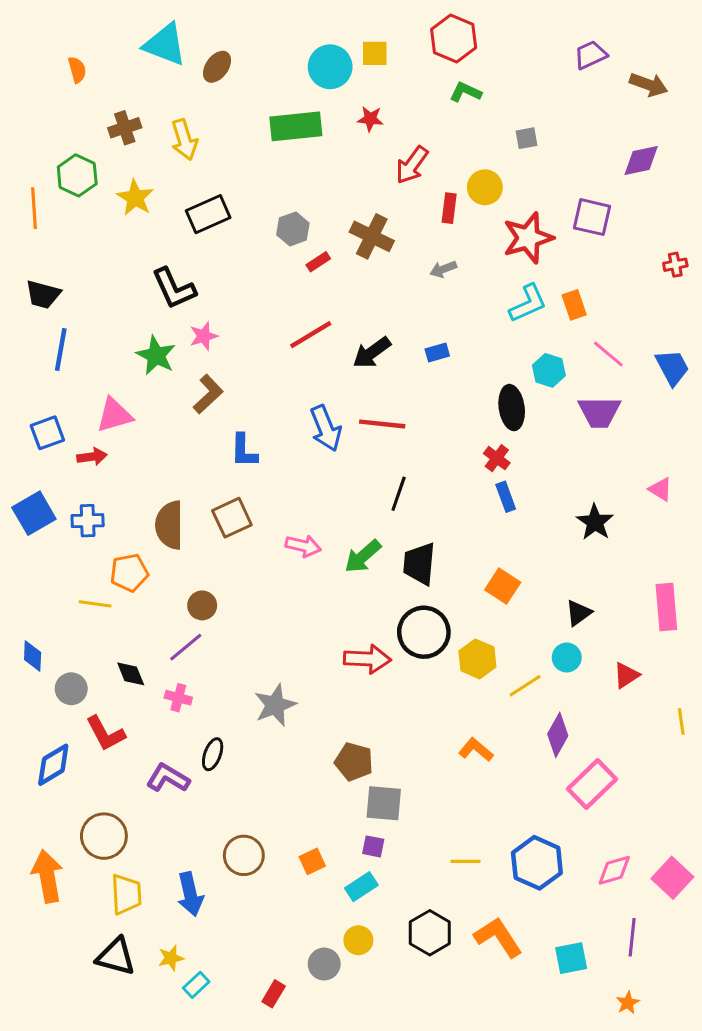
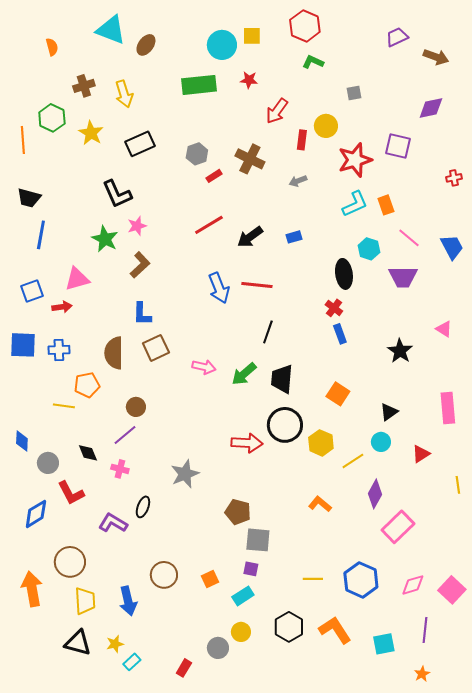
blue L-shape: (244, 451) -> (142, 314), moved
blue square: (34, 513) -> (23, 345), turned 32

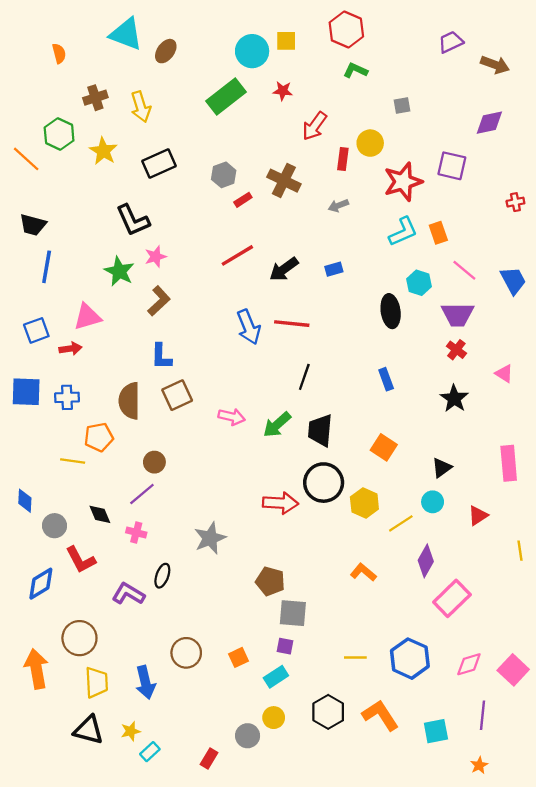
green rectangle: (199, 85) -> (226, 97), turned -32
orange line: (23, 140) -> (26, 159), turned -44
red cross: (334, 308) -> (456, 350), moved

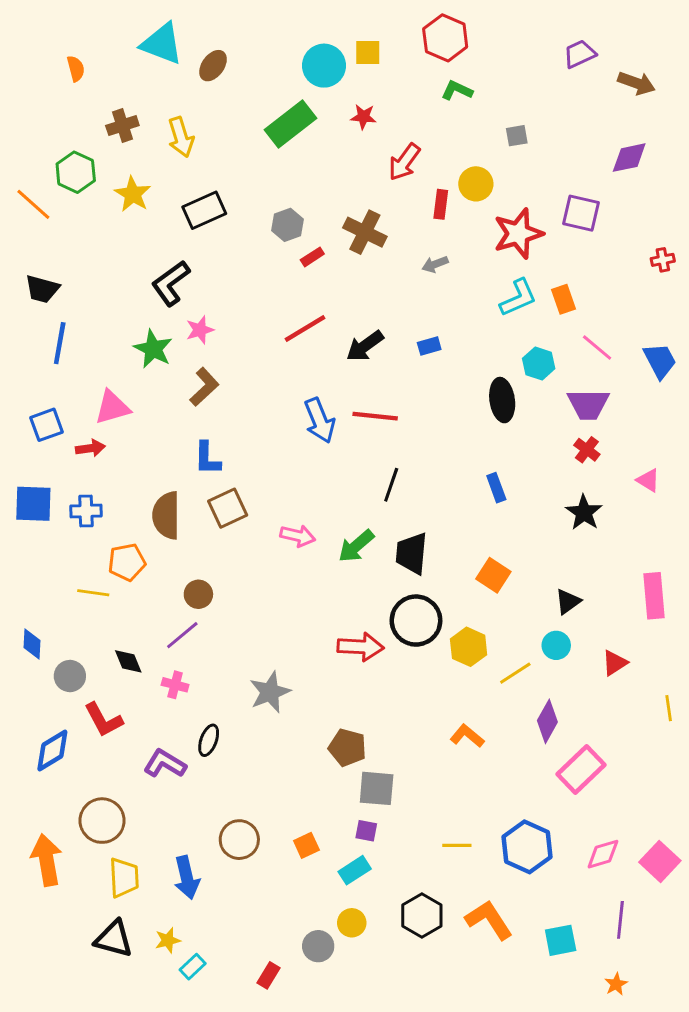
black L-shape: (133, 220) -> (171, 283), turned 78

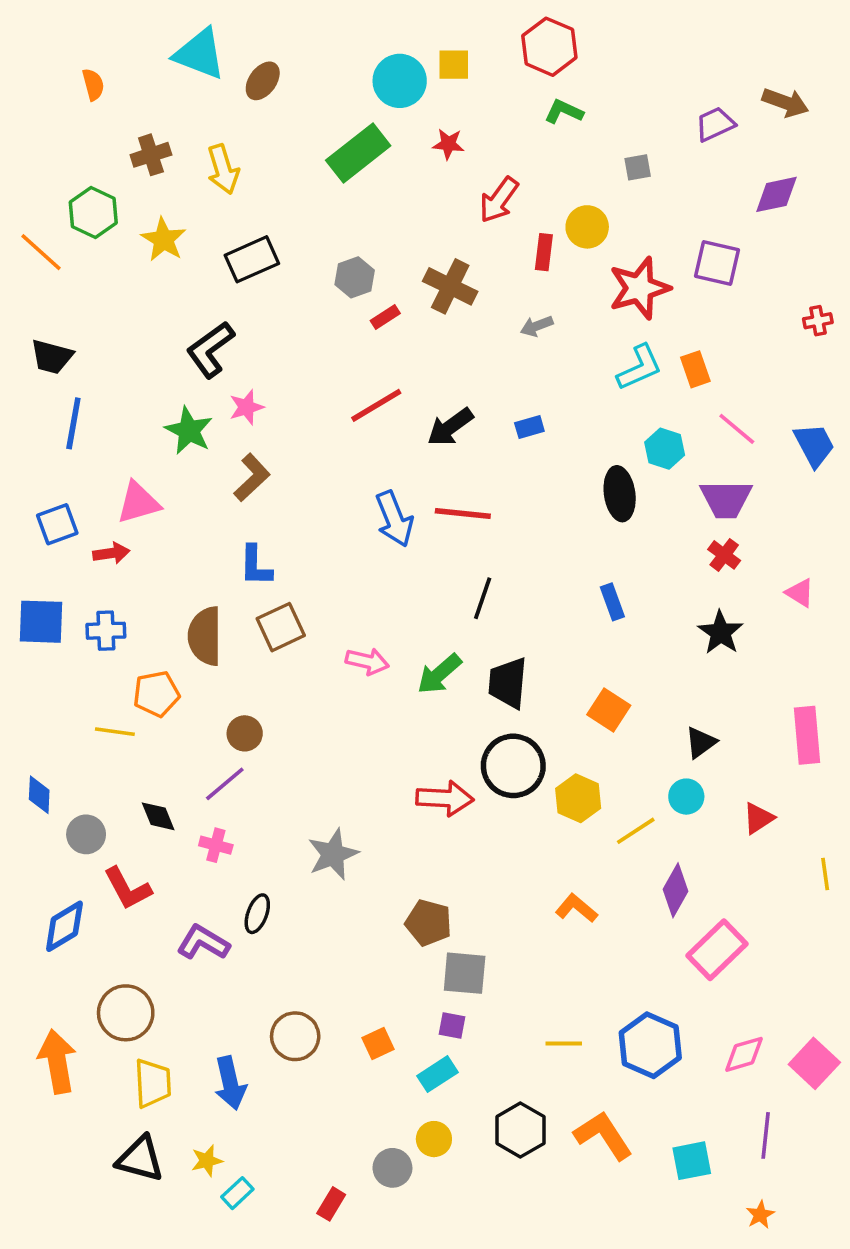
purple trapezoid: (580, 54) -> (715, 124), moved

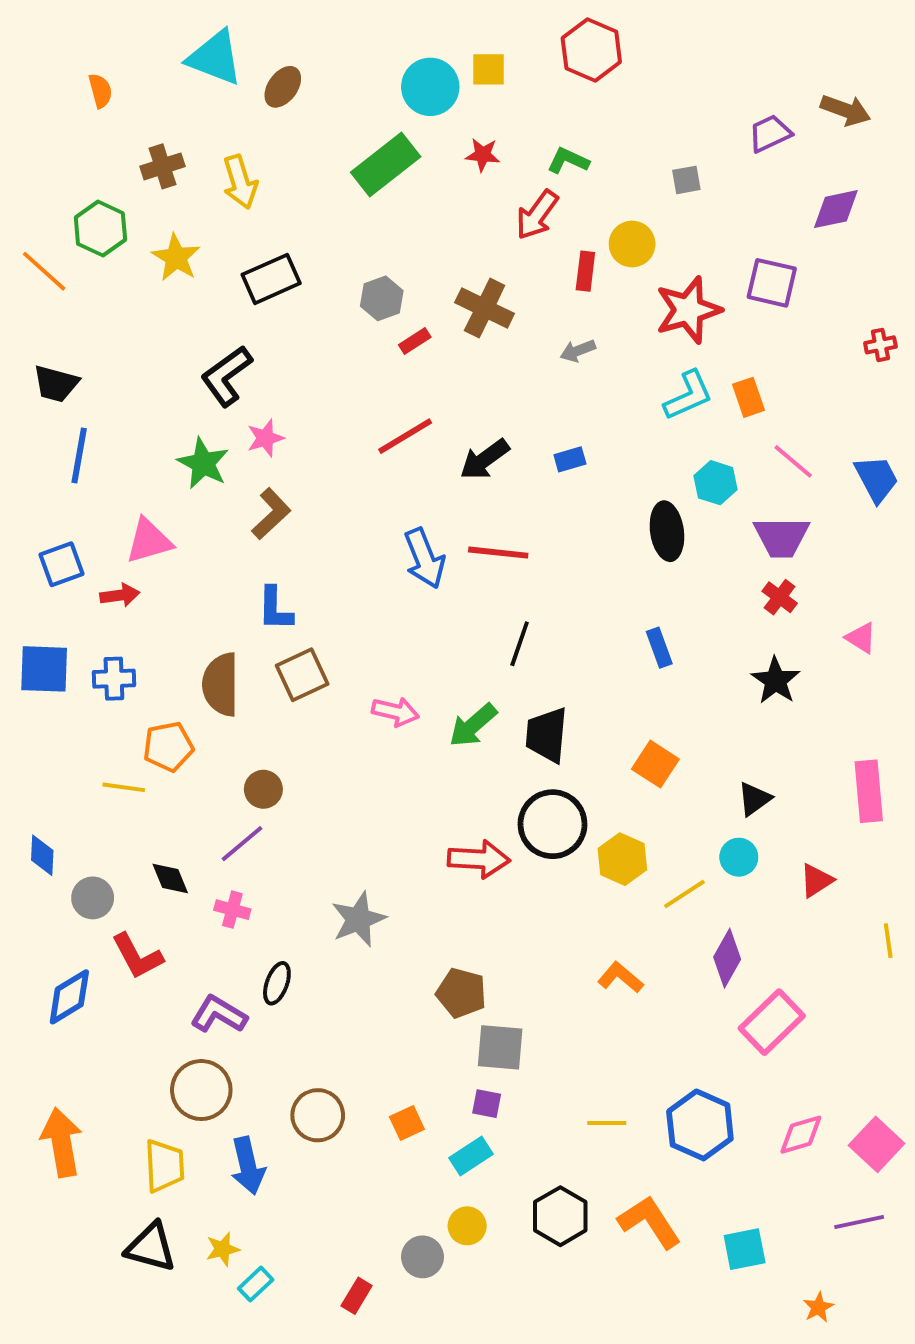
green L-shape: (564, 112) -> (568, 161), moved
brown circle: (126, 1013) -> (201, 1090), moved
purple line: (766, 1135) -> (859, 1222), moved, turned 72

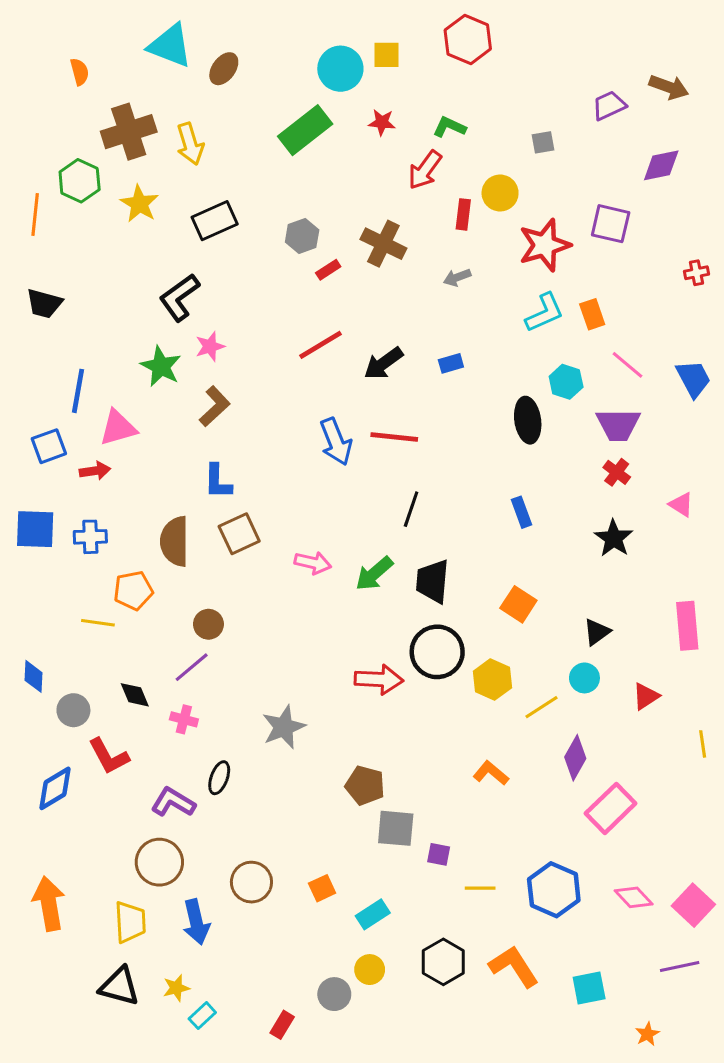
brown cross: (162, 166) -> (129, 132), size x1.6
orange line: (44, 271) -> (35, 214), turned 54
blue line: (79, 456) -> (78, 391), moved
purple square: (487, 1104) -> (439, 854), moved
pink diamond: (801, 1135) -> (634, 897), turned 63

